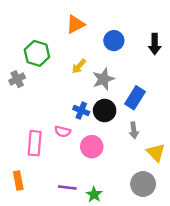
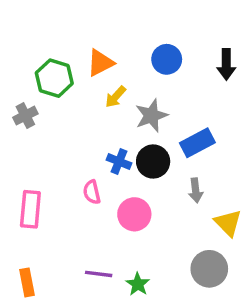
orange triangle: (75, 24) -> (100, 63), moved
blue rectangle: (135, 98) -> (197, 143), turned 30
pink semicircle: (63, 132) -> (92, 192), turned 63
pink rectangle: (35, 143) -> (30, 209), moved
orange rectangle: (18, 180) -> (27, 282), moved

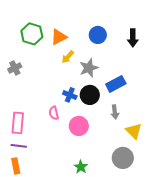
green hexagon: (54, 78) -> (32, 34), moved
purple line: (99, 274) -> (19, 146), moved

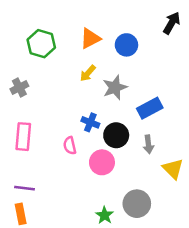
orange triangle: (59, 37) -> (90, 38), moved
black arrow: (133, 38) -> (172, 23), moved, turned -150
black circle: (90, 95) -> (116, 135), moved
pink rectangle: (18, 123) -> (23, 137), moved
gray circle: (123, 158) -> (137, 204), moved

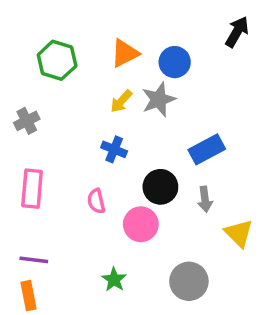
gray star: (115, 87) -> (159, 100), moved
blue cross: (90, 122) -> (114, 149), moved
green star: (105, 215) -> (114, 280), moved

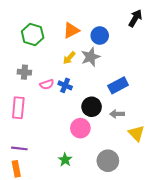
gray cross: (27, 121) -> (24, 72), moved, turned 32
gray arrow: (205, 199) -> (117, 114), turned 96
pink semicircle: (96, 201) -> (47, 84), moved, turned -96

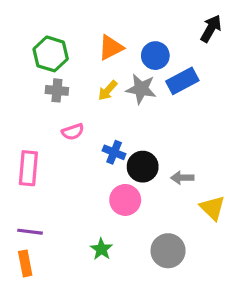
gray star: (91, 57) -> (141, 89), turned 30
gray cross: (24, 72) -> (57, 90), moved
blue cross: (65, 85) -> (114, 152), moved
blue rectangle: (118, 85) -> (182, 81), moved

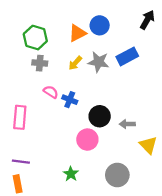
blue circle: (155, 56) -> (100, 25), moved
pink semicircle: (73, 132) -> (51, 92), turned -128
blue cross: (114, 152) -> (70, 100), moved

